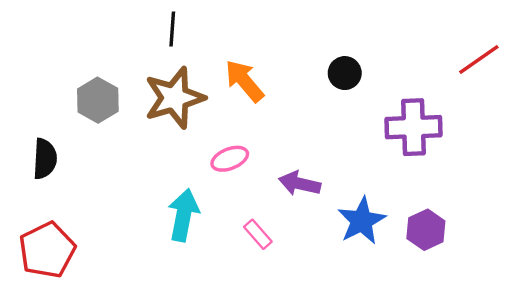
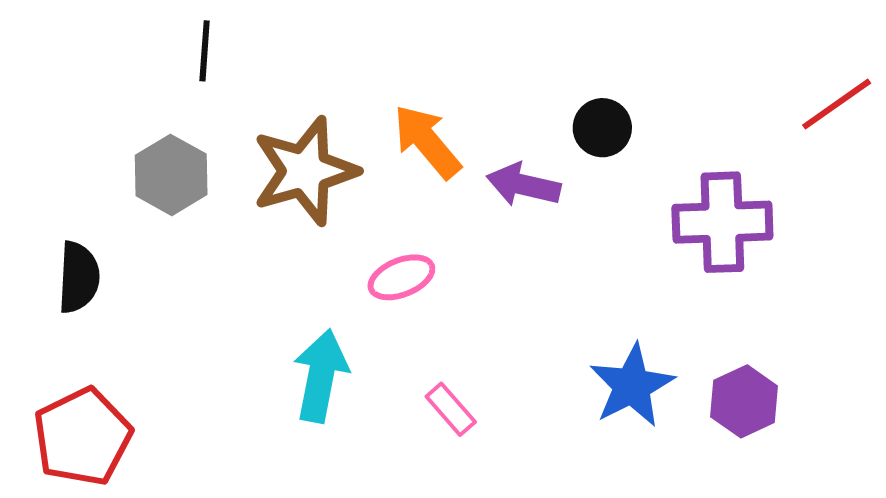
black line: (172, 29) -> (205, 51), moved
purple arrow: (300, 184) -> (524, 185), moved

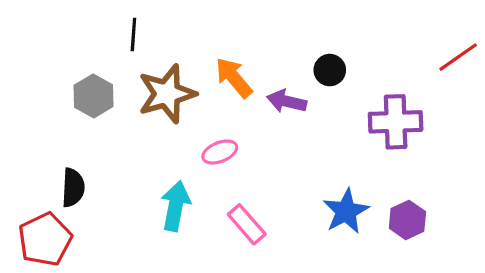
black line: (205, 51) -> (133, 34), moved
black semicircle: (79, 277) -> (73, 188), moved
pink rectangle: (451, 409) -> (247, 224), size x1.4

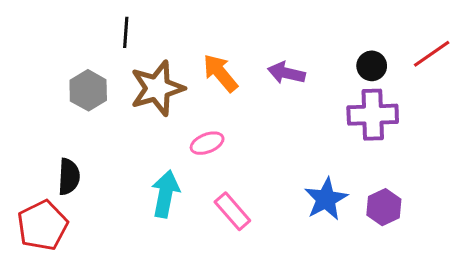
black circle: (330, 70) -> (372, 66), moved
purple arrow: (287, 101) -> (286, 73), moved

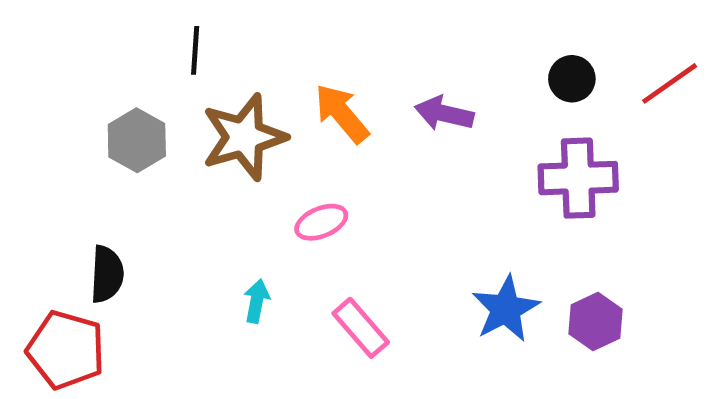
black circle: (372, 66) -> (572, 79), moved
cyan arrow: (165, 194) -> (257, 301), size x0.6
red pentagon: (42, 225) -> (66, 350), turned -30

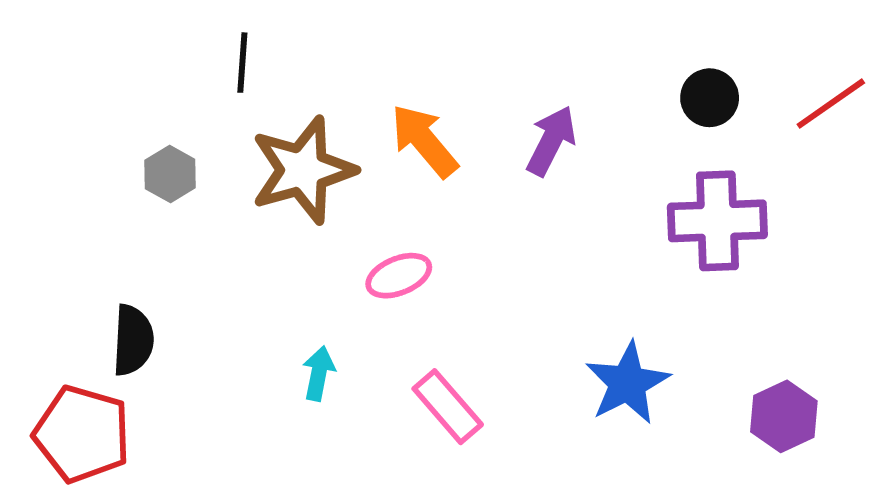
purple arrow: (444, 113) -> (551, 141), turned 104
gray hexagon: (137, 140) -> (170, 174), size x0.7
purple hexagon: (596, 321) -> (784, 416), moved

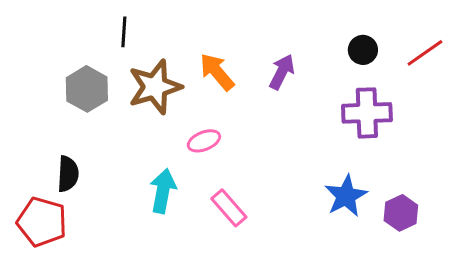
gray hexagon: (170, 174) -> (87, 89), size x1.6
cyan arrow: (319, 373) -> (163, 191), size x1.6
blue star: (627, 383) -> (346, 196), moved

